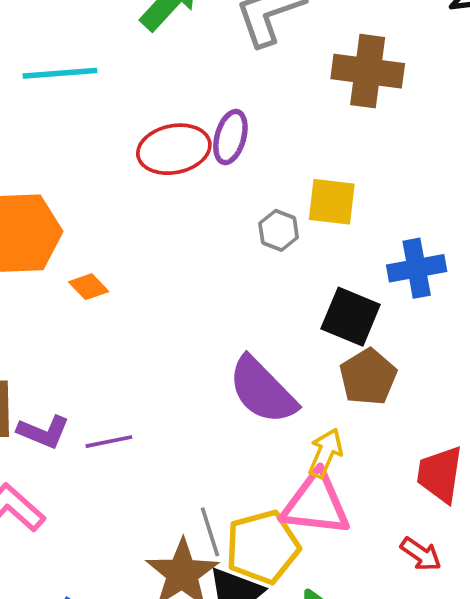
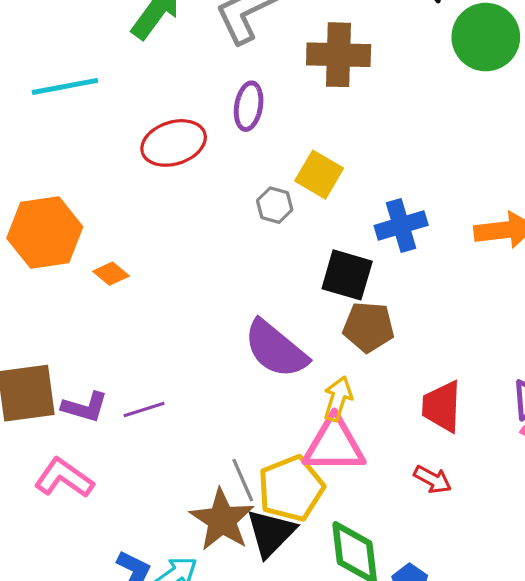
purple ellipse: (230, 137) -> (249, 106), moved
yellow square: (332, 202) -> (319, 175), turned 30
brown pentagon: (368, 377) -> (368, 327), turned -30

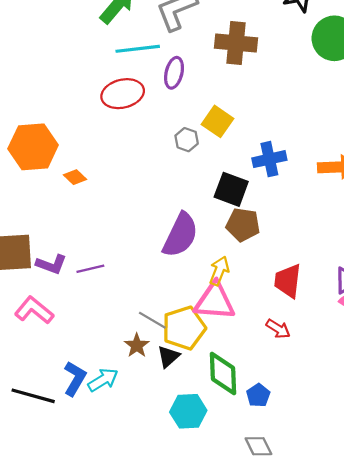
cyan line: (65, 86) -> (138, 49), moved
purple semicircle: (276, 349) -> (180, 235), turned -108
gray line: (243, 480) -> (152, 320), turned -40
brown star: (222, 520) -> (137, 345), size x0.6
black triangle: (271, 533) -> (168, 357), size x0.7

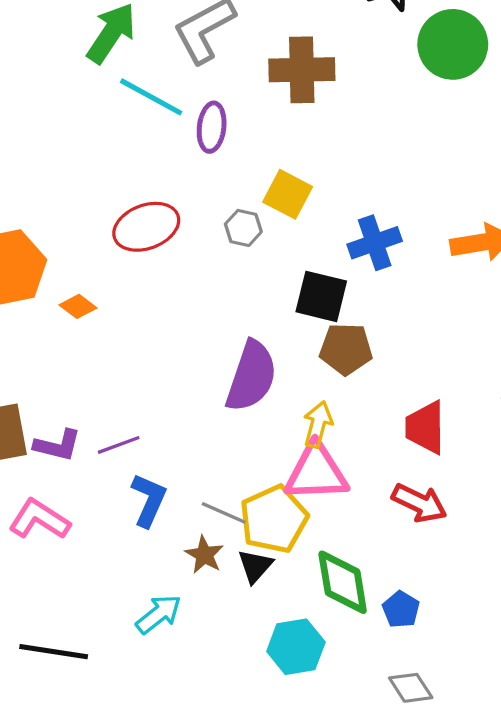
cyan line: (138, 49) -> (151, 97), turned 42
red ellipse: (123, 94) -> (146, 227), moved
red arrow: (278, 329) -> (419, 503), size x1.4
blue L-shape: (75, 378) -> (149, 500), moved

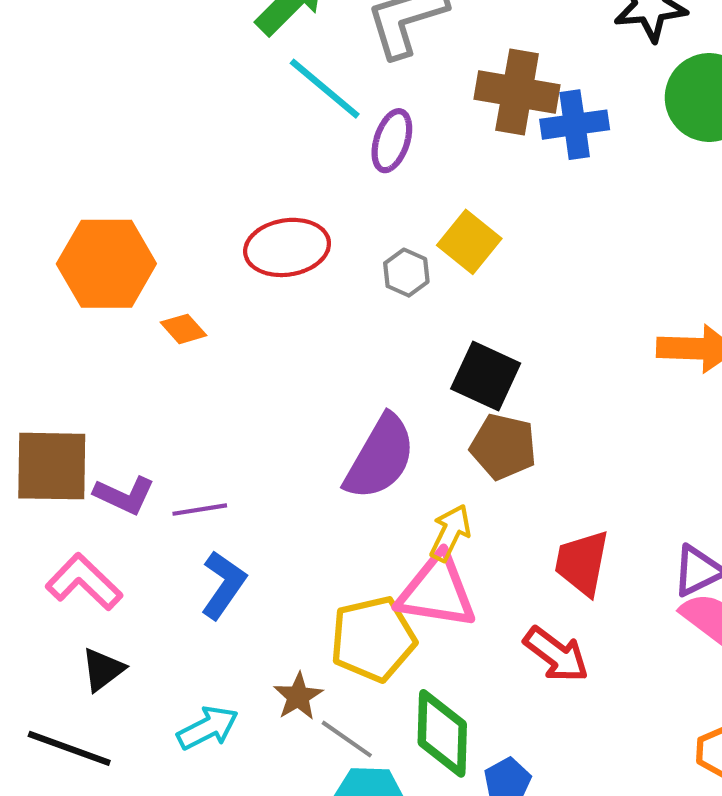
blue cross: (375, 243) -> (575, 125), moved
gray line: (224, 513) -> (347, 739), moved
brown star: (204, 555) -> (298, 696), moved
black triangle: (255, 566) -> (103, 670), moved

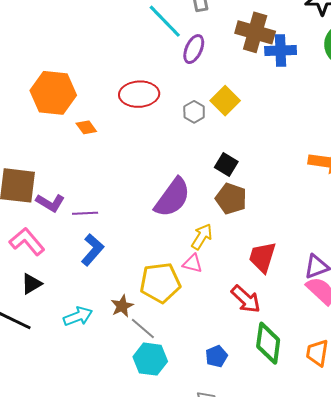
black square: (486, 376) -> (226, 164), size x0.7
pink triangle: (437, 591) -> (193, 263), size x0.5
green diamond: (442, 733) -> (268, 343), moved

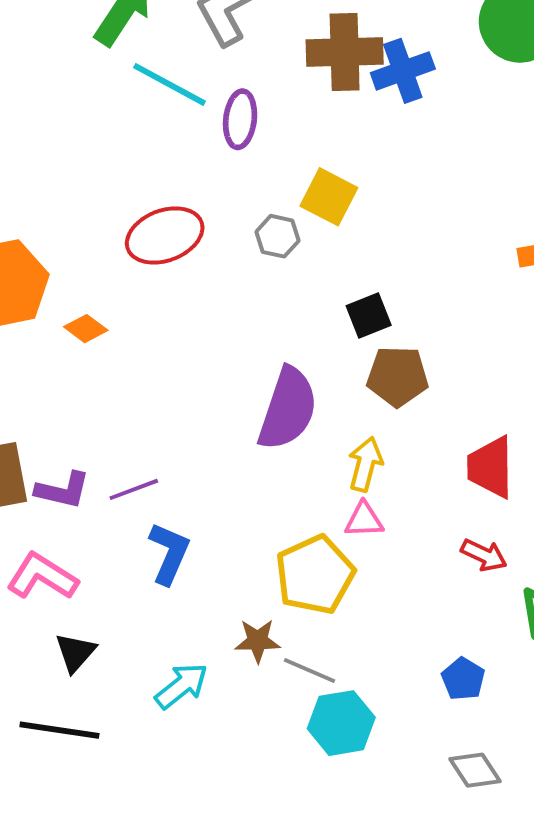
black square: (226, 164) -> (369, 315), turned -35
red arrow: (246, 299) -> (484, 555), size x0.7
brown star: (122, 306) -> (258, 641), turned -30

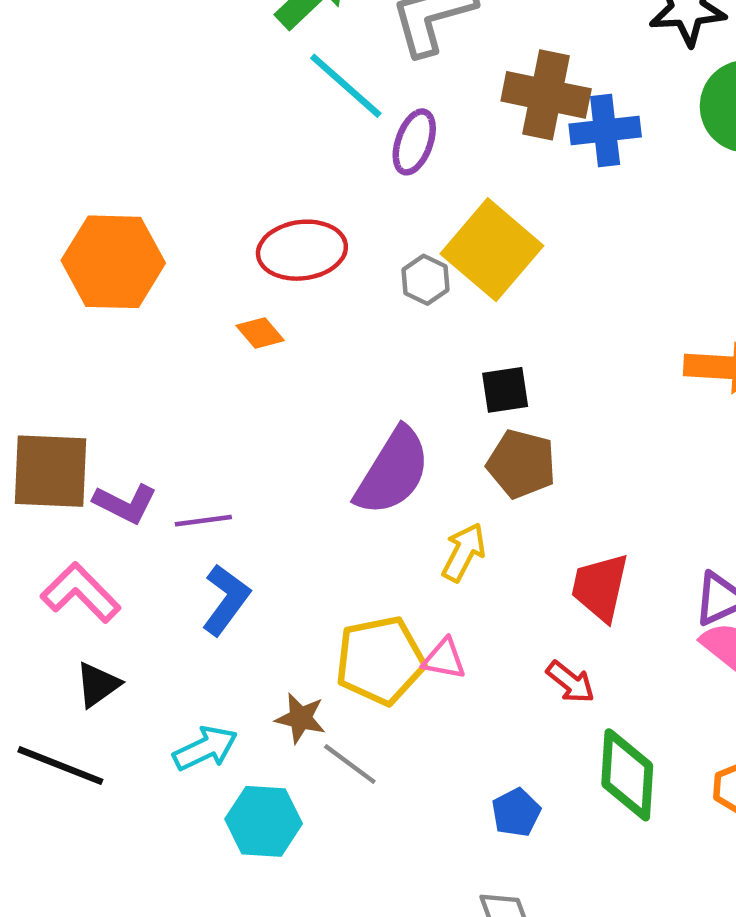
yellow square: (329, 197) -> (492, 250), size x1.5
orange diamond: (86, 329) -> (260, 333), moved
pink triangle: (364, 520) -> (444, 659), moved
cyan hexagon: (341, 723) -> (264, 821), moved

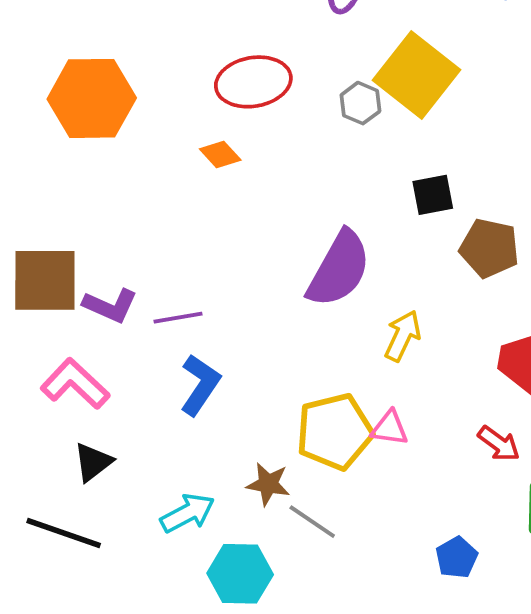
brown pentagon: (521, 464) -> (489, 248), moved

